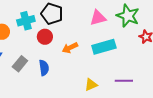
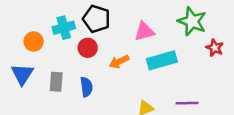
pink triangle: (98, 18) -> (144, 31), moved
gray rectangle: (20, 64) -> (56, 82), turned -35

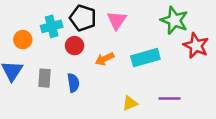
pink triangle: (144, 31) -> (117, 20), moved, turned -40
red star: (215, 48) -> (196, 46), size x1.5

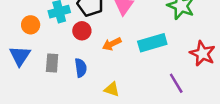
red star: (196, 46) -> (202, 53), moved
purple line: (170, 99) -> (176, 83), turned 60
yellow triangle: (130, 103) -> (112, 89), moved, turned 42

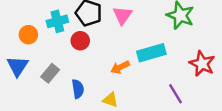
orange arrow: (112, 44) -> (120, 67), moved
gray rectangle: (52, 63) -> (50, 73), turned 36
blue semicircle: (81, 68) -> (78, 89), moved

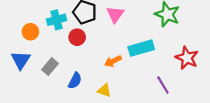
blue semicircle: (78, 89) -> (75, 81), turned 35

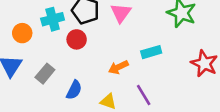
cyan rectangle: (141, 48) -> (151, 52), size x0.7
purple line: (163, 85) -> (144, 95), moved

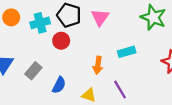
orange circle: (22, 33) -> (11, 17), moved
orange arrow: (118, 67) -> (98, 65), turned -56

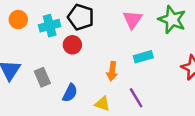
pink triangle: (100, 17) -> (132, 20), moved
gray rectangle: (33, 71) -> (42, 77), turned -63

